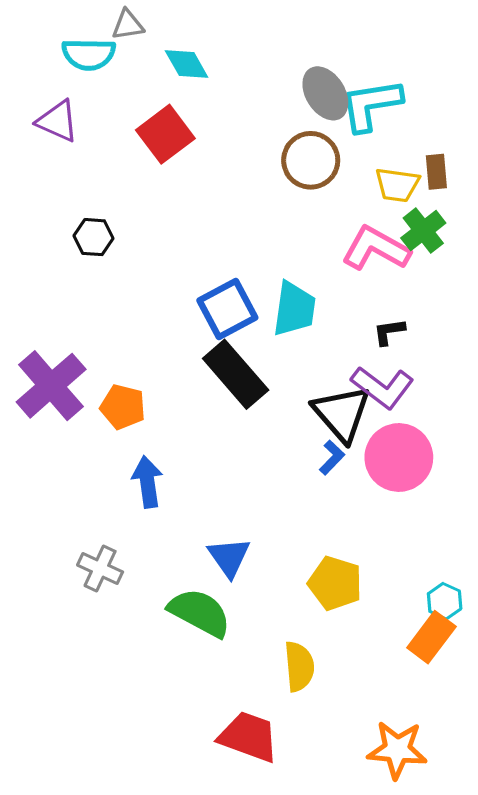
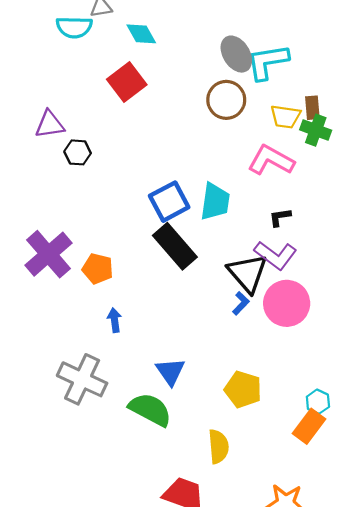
purple triangle: (58, 121) -> (50, 124), moved, turned -32
green cross: (423, 231) -> (316, 130), moved, turned -32
blue arrow: (147, 482) -> (114, 320), size x0.7
gray cross: (100, 569) -> (82, 379), size x1.6

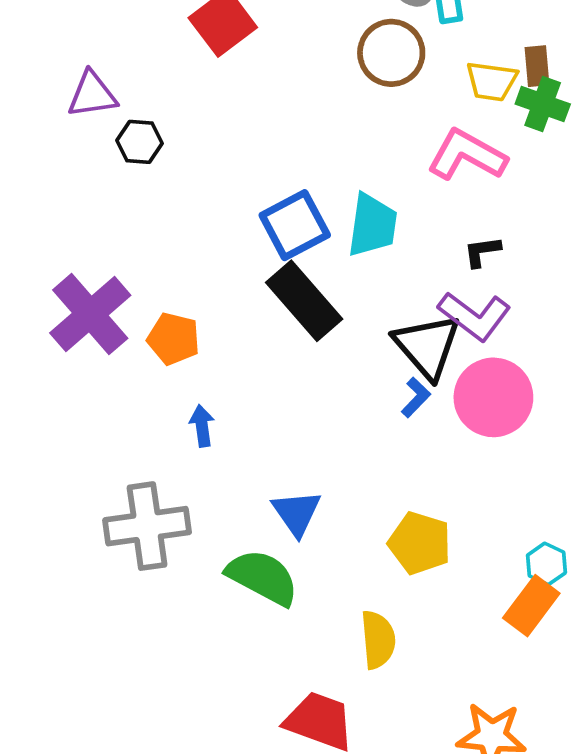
gray cross: (82, 379) -> (147, 526), turned -33

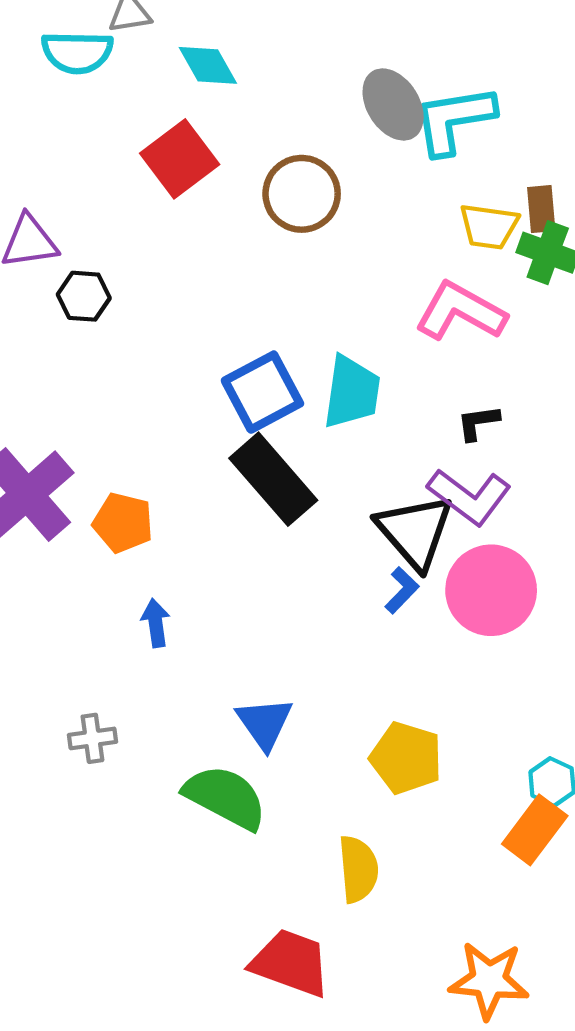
brown circle: (391, 53) -> (302, 194), moved
gray cross: (147, 526) -> (92, 738), size x0.5

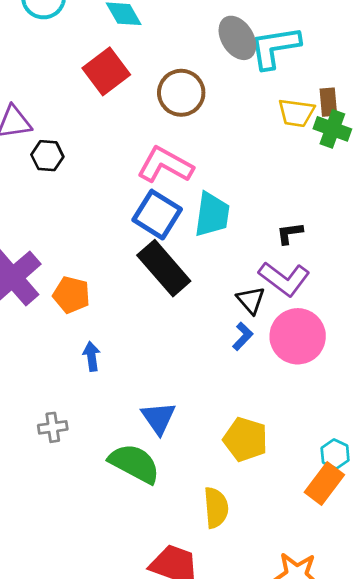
pink L-shape: (461, 311) -> (165, 165), moved
blue square: (262, 392) -> (157, 215), turned -30
black triangle: (415, 531) -> (251, 300), size x0.6

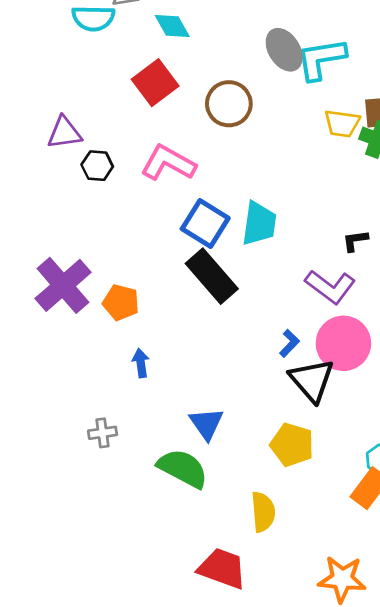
pink L-shape: (165, 165) -> (168, 163), moved
black L-shape: (290, 233) -> (355, 241), moved
black triangle: (251, 300) -> (312, 380), moved, size x1.6

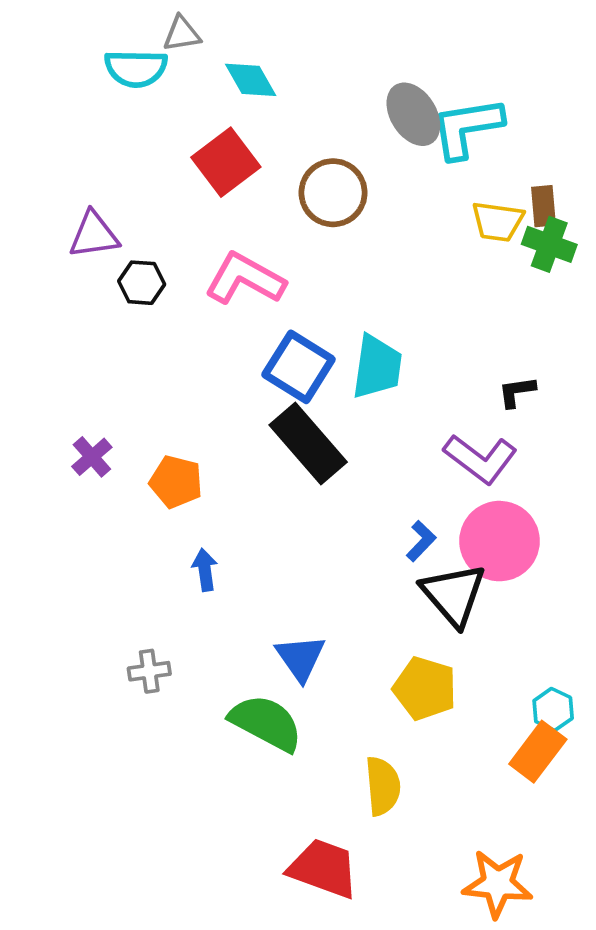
purple cross: (63, 285) -> (92, 457), size x0.5

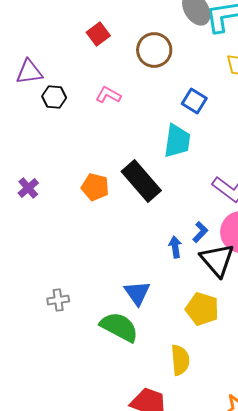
red square: (226, 162) -> (98, 34), size x0.7
pink L-shape: (245, 279) -> (108, 95), size x0.6
blue square: (299, 367) -> (194, 101), moved, size x0.7
orange pentagon: (176, 482) -> (95, 187), moved
blue arrow: (205, 570) -> (175, 247), moved

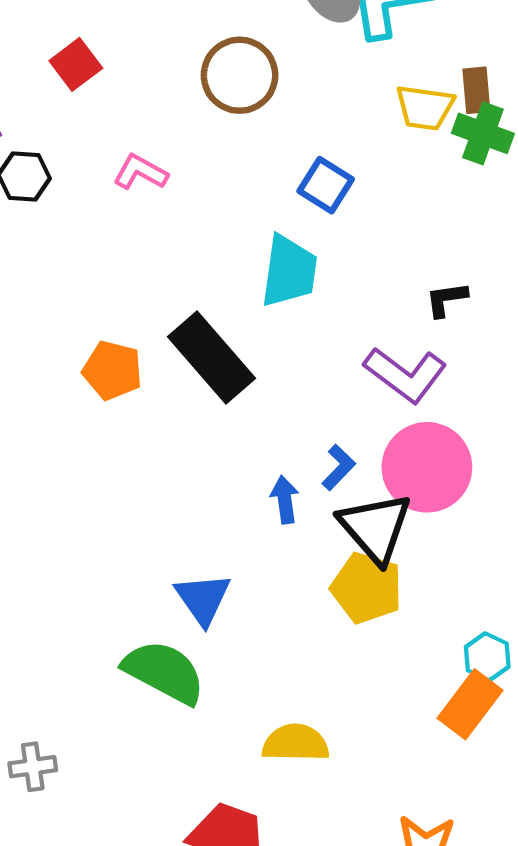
red square: (98, 34) -> (76, 64), moved
gray cross: (58, 300) -> (33, 767), moved
yellow pentagon: (202, 309) -> (367, 588), moved
yellow semicircle: (180, 360) -> (296, 743), turned -84

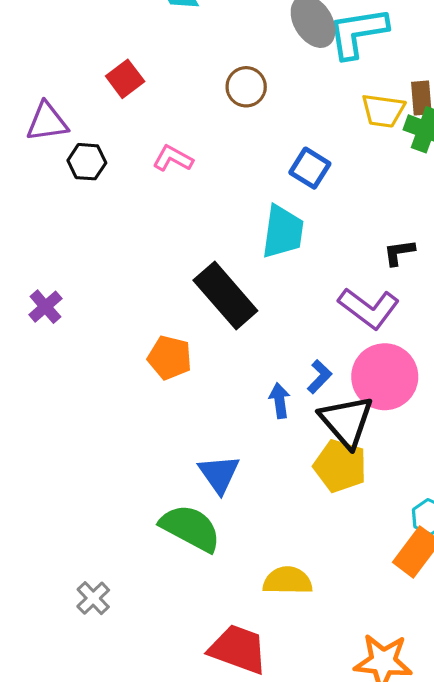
brown circle: (240, 75) -> (246, 87), size x0.7
orange pentagon: (112, 370) -> (170, 358), moved
gray cross: (33, 767) -> (93, 598), turned -36

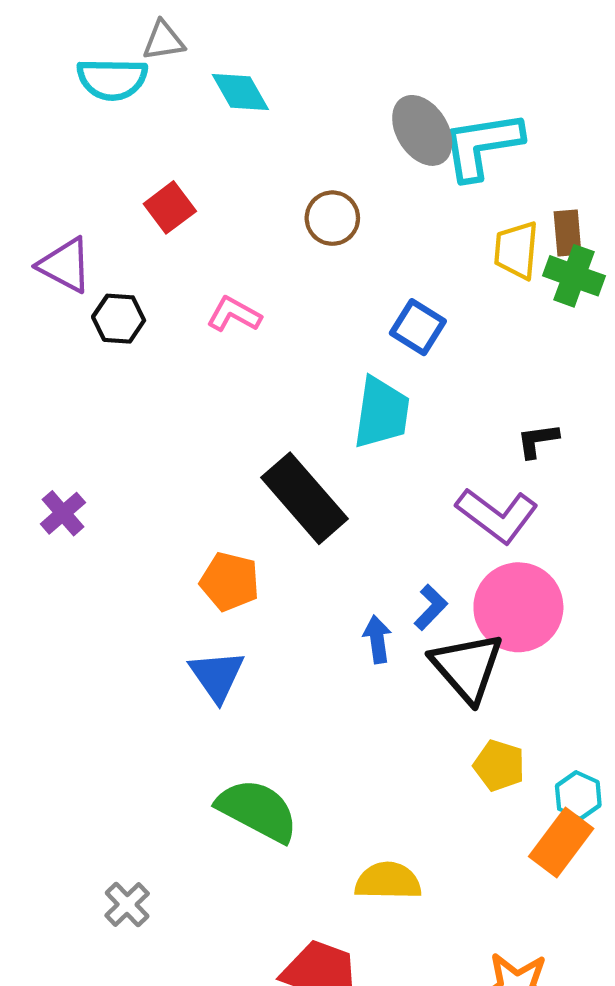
yellow trapezoid: (383, 111) -> (516, 250), turned 87
purple triangle: (47, 122) -> (65, 265), turned 36
yellow pentagon: (340, 466) -> (499, 766), moved, size x0.7
blue triangle: (219, 474) -> (217, 676), moved

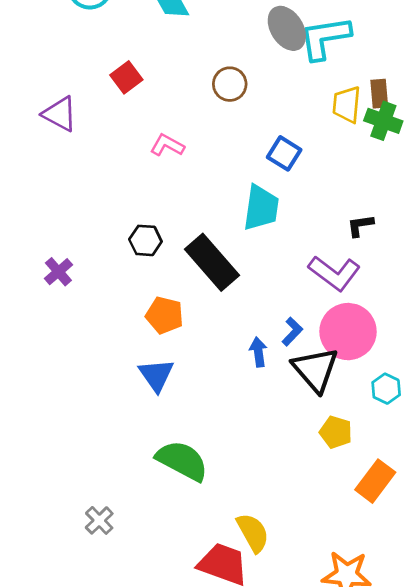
black hexagon: (119, 319) -> (145, 240), moved
cyan hexagon: (578, 795) -> (386, 389), moved
yellow semicircle: (388, 881) -> (253, 533), moved, turned 60

